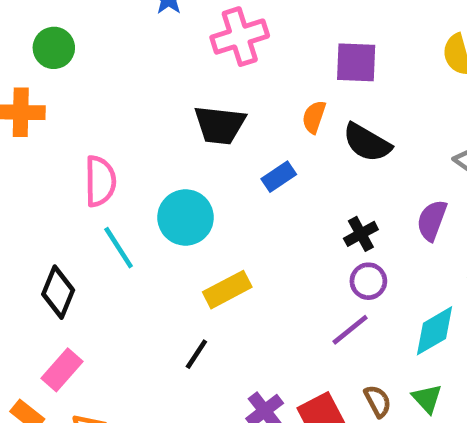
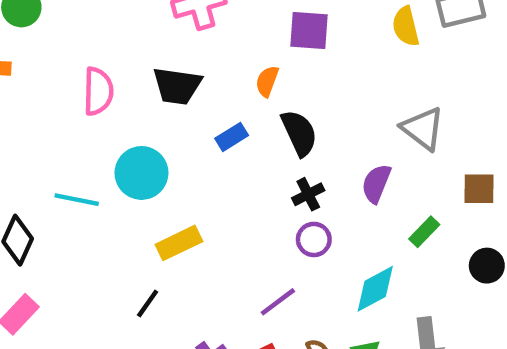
black semicircle: (367, 143) -> (299, 133), moved, turned -147
pink semicircle: (100, 181) -> (98, 91), moved
cyan line: (119, 248) -> (77, 200), turned -48
purple line: (350, 330) -> (278, 302), moved

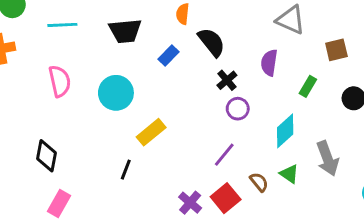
pink semicircle: (98, 91) -> (60, 81), moved
cyan line: (77, 200) -> (62, 25), moved
black line: (148, 303) -> (126, 170), moved

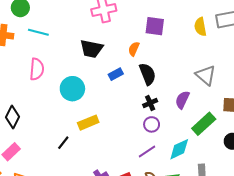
cyan line: (62, 25) -> (38, 32), moved
green rectangle: (308, 86) -> (204, 124), size x1.6
purple line: (224, 155) -> (147, 151), moved

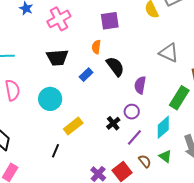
purple semicircle: (182, 100) -> (140, 85), moved
black cross: (150, 103) -> (113, 123), moved

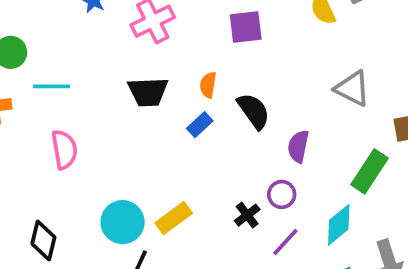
orange semicircle: (96, 47) -> (208, 85), moved
cyan circle: (50, 99) -> (123, 222), moved

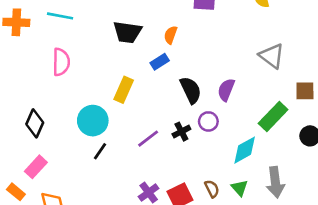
black semicircle: (254, 111) -> (191, 90), moved
yellow rectangle: (174, 218) -> (124, 90), moved, turned -40
purple line: (285, 242) -> (148, 139), moved

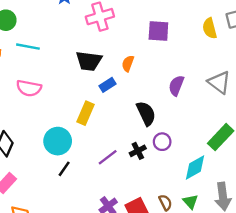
pink semicircle: (61, 62) -> (29, 88), turned 100
blue rectangle: (160, 62) -> (107, 85), moved
purple semicircle: (226, 90) -> (176, 86), moved

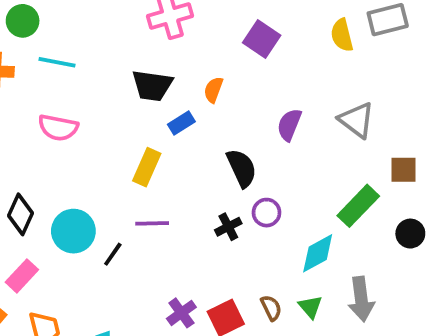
purple square: (158, 31) -> (262, 39), turned 30
cyan circle: (58, 141) -> (73, 231), moved
purple line: (108, 157) -> (152, 223), moved, turned 36

